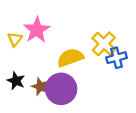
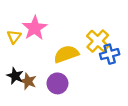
brown star: (40, 87) -> (28, 81), moved
purple circle: (61, 89) -> (57, 83), size x0.7

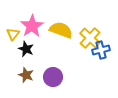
yellow semicircle: (66, 54) -> (61, 30), moved, turned 40
black star: (15, 76) -> (26, 49), moved

